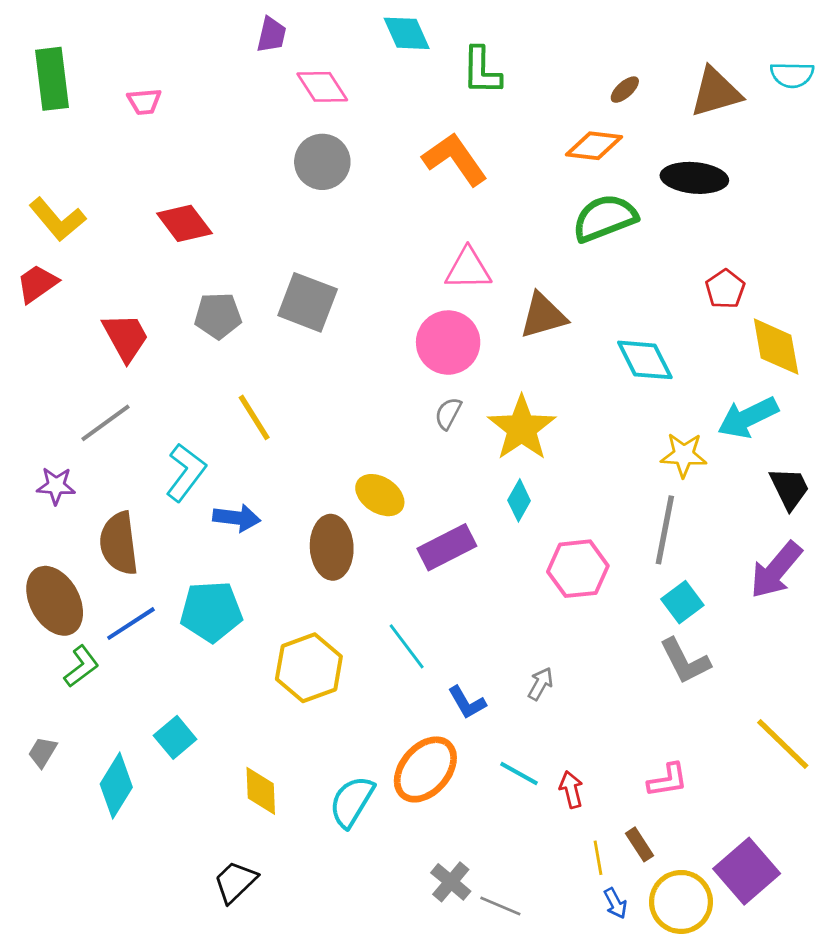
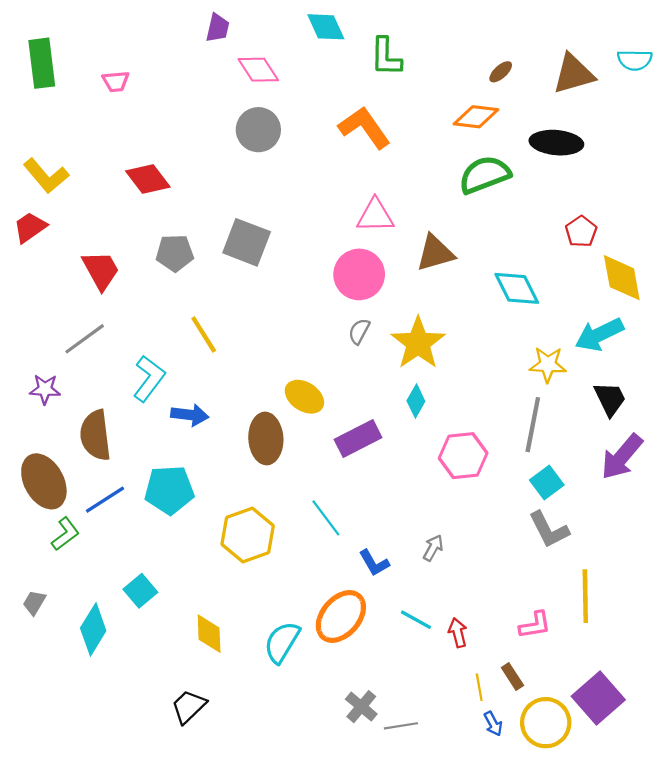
black trapezoid: (789, 488) -> (610, 399), moved
yellow line: (783, 744) -> (585, 596), moved, turned 45
gray line: (500, 906) -> (401, 726), turned -32

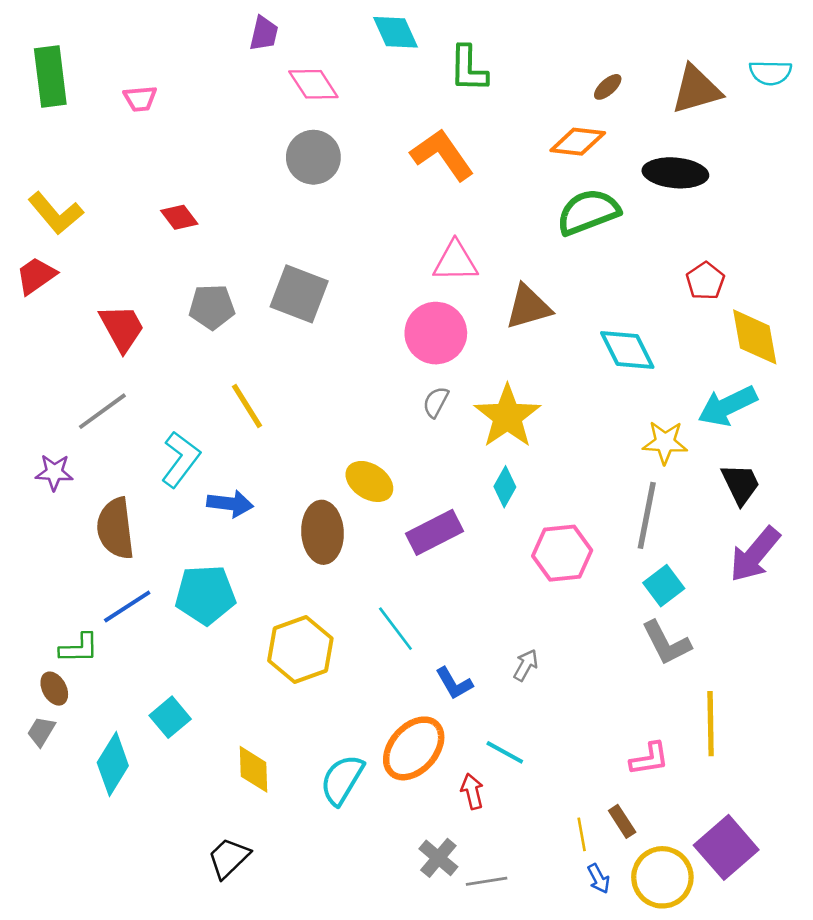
red diamond: (148, 179) -> (179, 217), size x0.7
brown ellipse: (44, 481) -> (54, 689), moved, size x0.5
green L-shape: (65, 534) -> (79, 648), turned 36
red arrow: (458, 633) -> (472, 791), moved

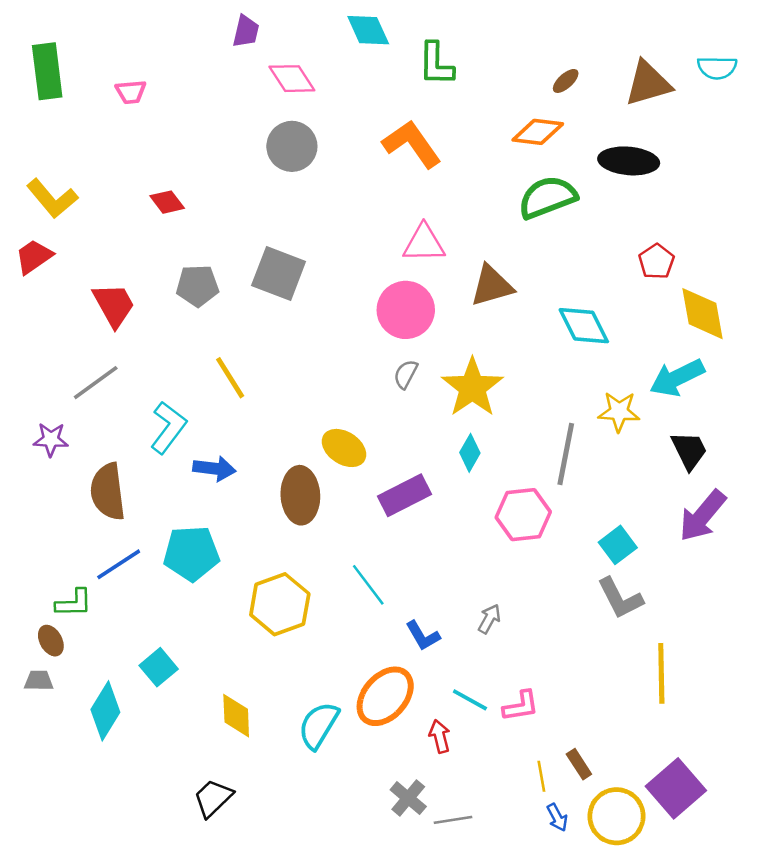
gray line: (647, 515) -> (566, 454), moved
gray trapezoid: (41, 732) -> (39, 681), turned 60
pink L-shape: (649, 759) -> (521, 706), moved

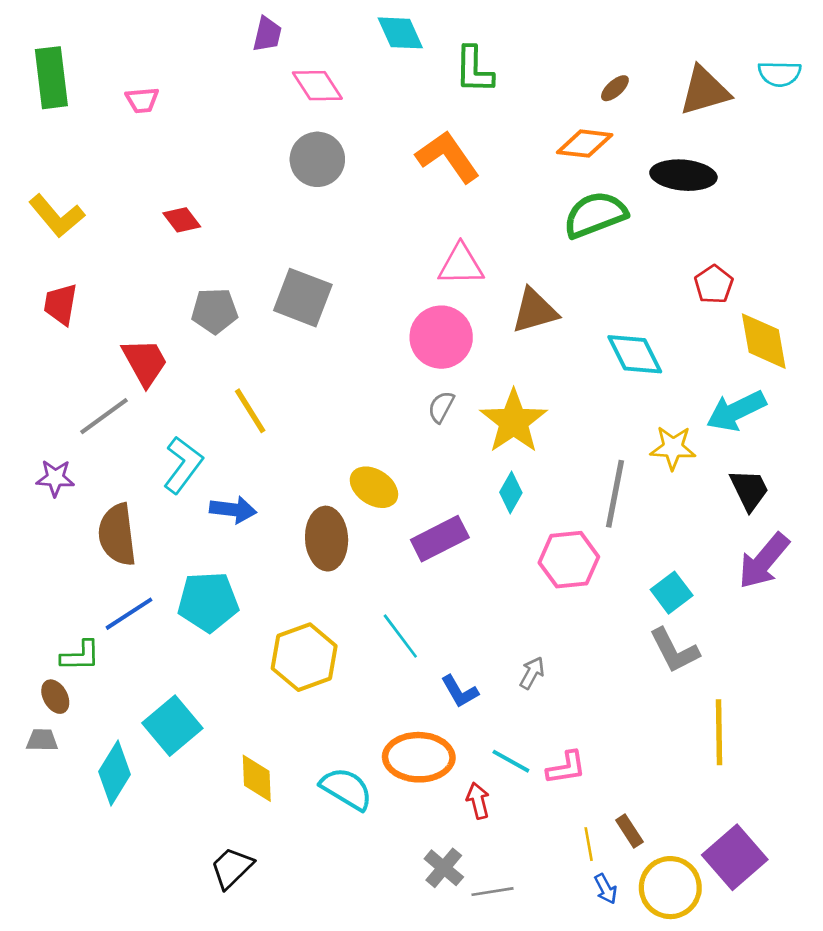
red trapezoid: (34, 257) -> (61, 304), moved, turned -45
red trapezoid: (114, 305) -> (145, 362), moved
cyan square: (159, 667) -> (172, 726), size x1.4
orange ellipse: (385, 696) -> (419, 757), turned 50
cyan semicircle: (319, 725) -> (346, 789), turned 90

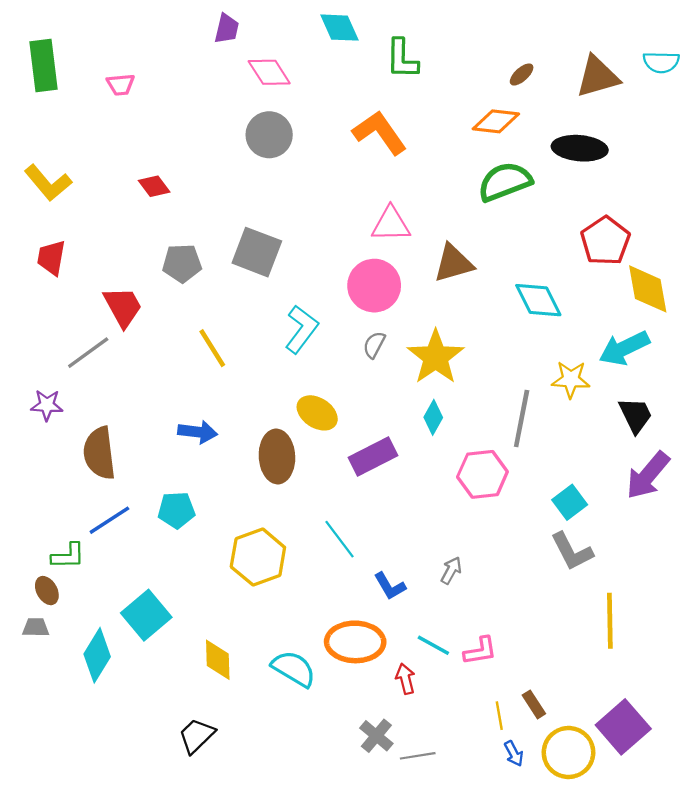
red pentagon: (714, 284) -> (605, 241), size x1.5
cyan L-shape: (183, 465) -> (302, 329), moved
cyan pentagon: (208, 602) -> (176, 510), size x0.7

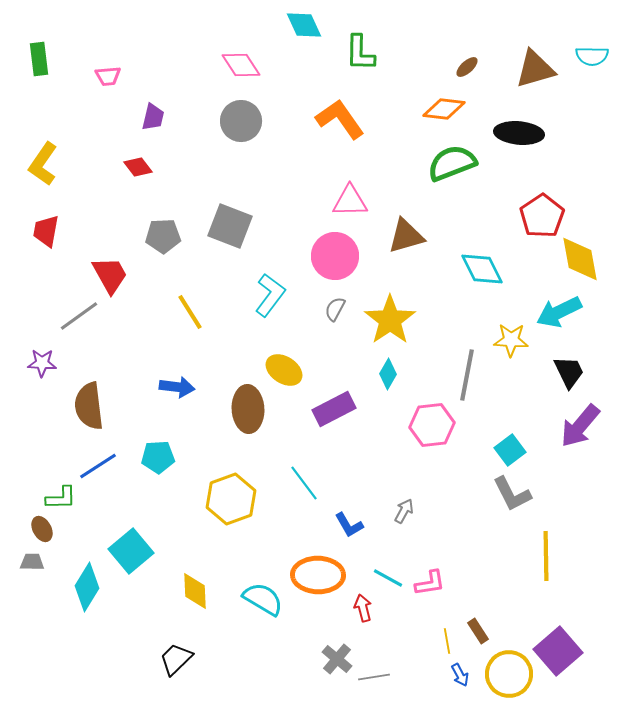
purple trapezoid: (227, 29) -> (153, 117), moved
green rectangle: (44, 66) -> (39, 59), size x0.7
yellow L-shape: (48, 183) -> (43, 164), turned 75

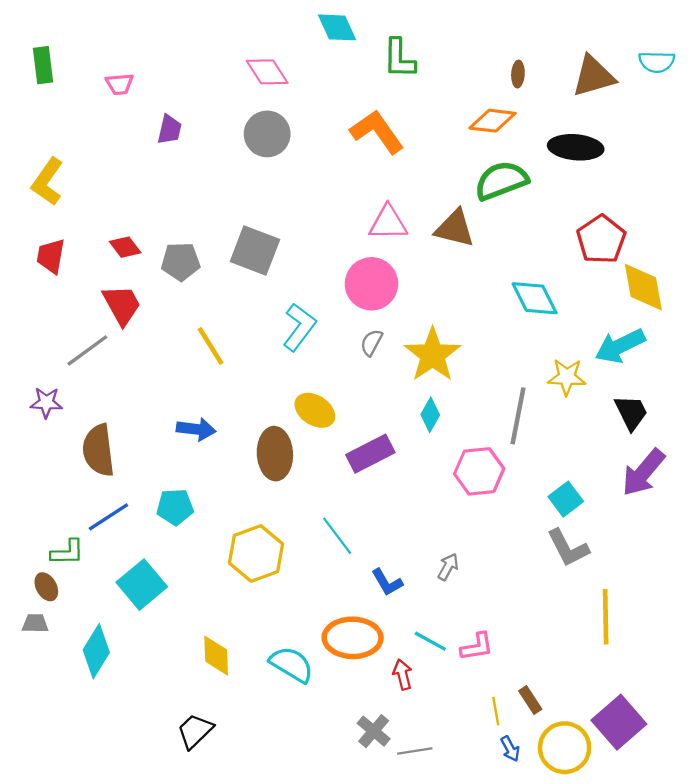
brown ellipse: (467, 67) -> (518, 74), turned -45
red diamond: (138, 167) -> (125, 247), moved
brown triangle: (406, 236) -> (455, 228), moved, turned 30
cyan square: (131, 551) -> (142, 585), moved

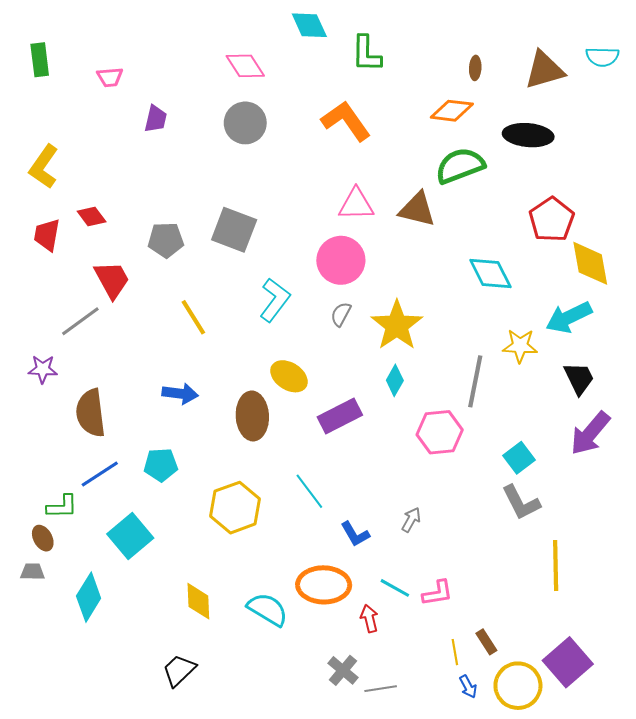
red diamond: (125, 247) -> (92, 217), moved

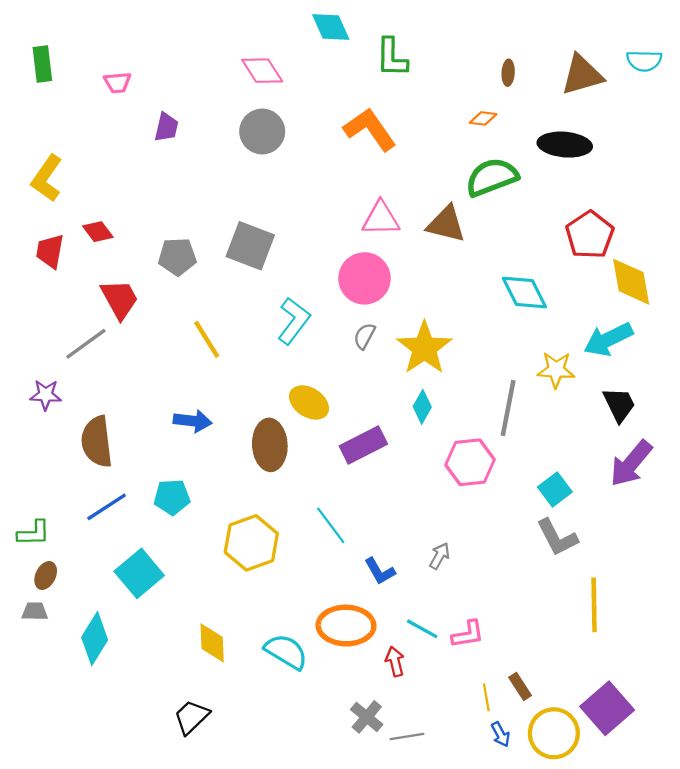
orange diamond: (452, 111) -> (483, 118), size x0.6
green L-shape: (62, 507) -> (34, 533), moved
brown ellipse: (43, 538) -> (46, 575), turned 55

